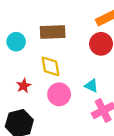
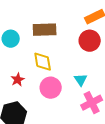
cyan triangle: (91, 86) -> (81, 80), turned 32

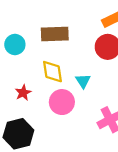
cyan triangle: (81, 80) -> (83, 81), moved

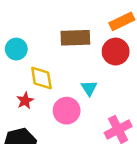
brown rectangle: (55, 34) -> (75, 38), moved
yellow diamond: (52, 72) -> (41, 78), moved

